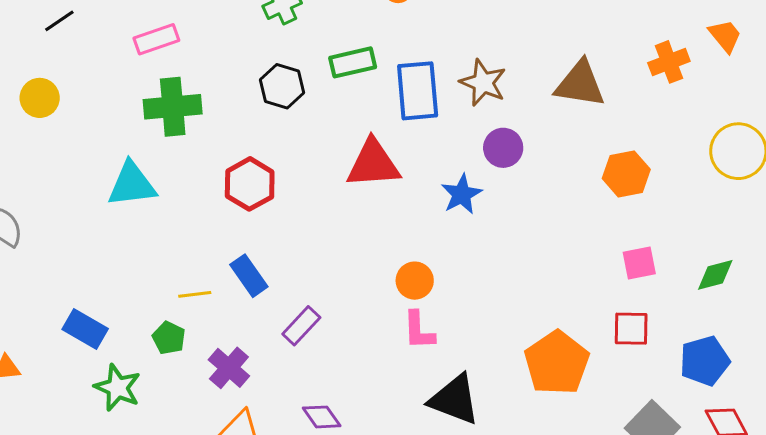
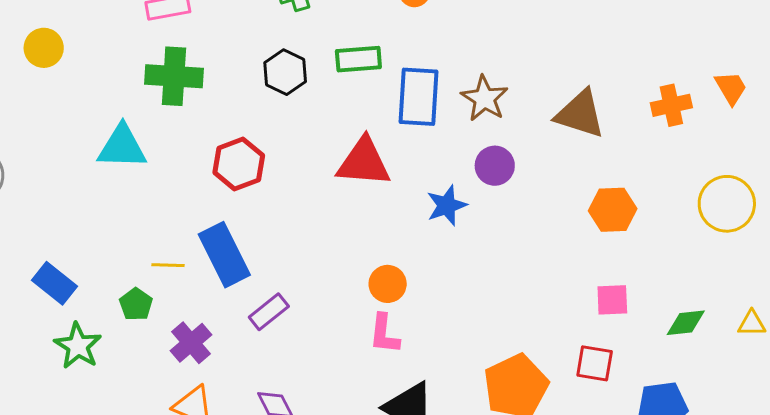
blue rectangle: (249, 276) -> (224, 255), size x1.5

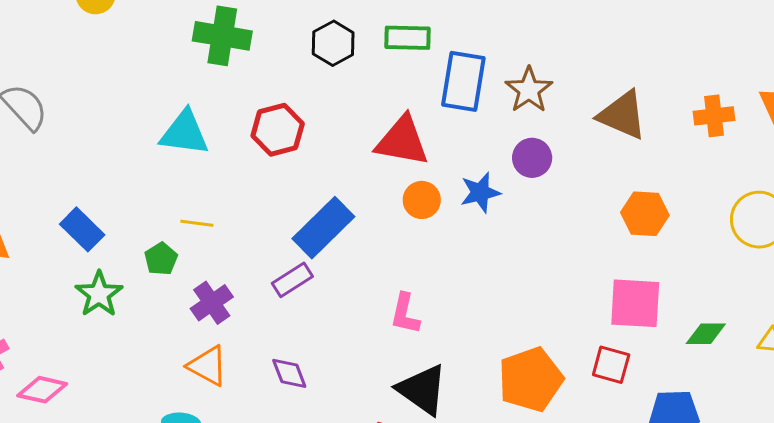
cyan triangle: (122, 147) -> (184, 133), moved
blue rectangle: (224, 255) -> (323, 228), moved, turned 66
orange circle: (388, 284) -> (422, 200), moved
pink square: (612, 300) -> (635, 303), size x1.6

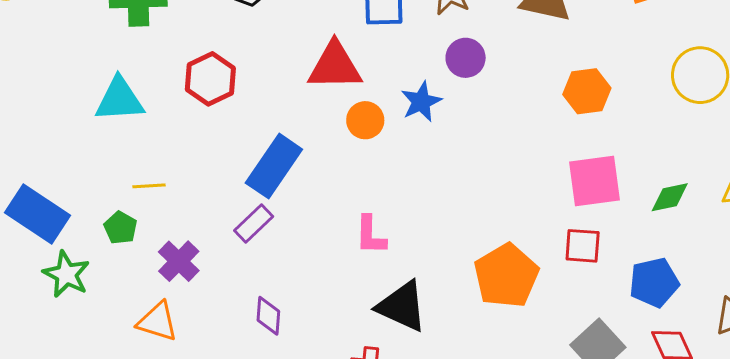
blue rectangle: (82, 229) -> (37, 214), size x1.4
orange triangle: (208, 366) -> (157, 322), moved
purple diamond: (289, 373) -> (268, 316), turned 36

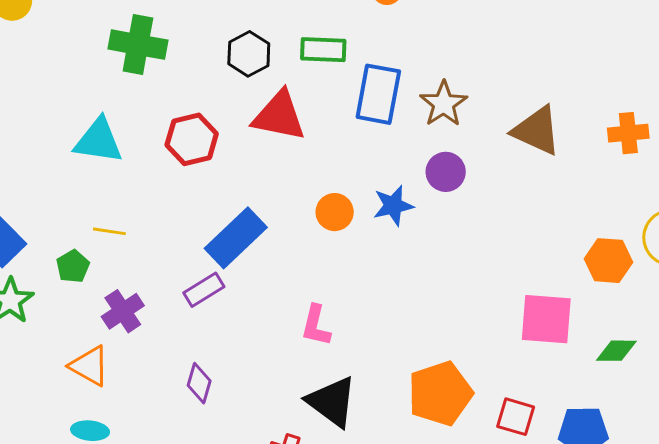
red triangle: (335, 66) -> (279, 116), moved
orange hexagon: (587, 91) -> (608, 261), moved
red square: (583, 246) -> (516, 417), moved

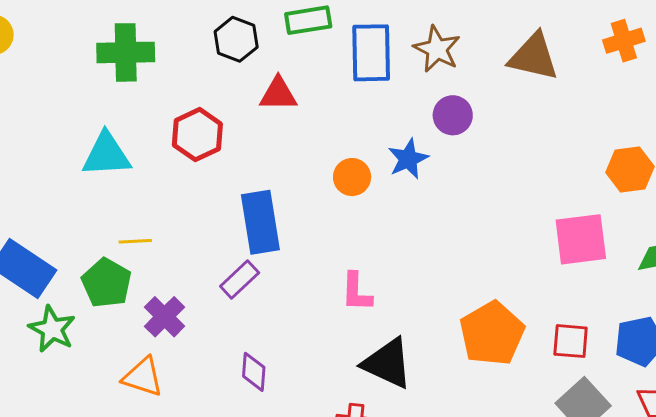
red triangle: (279, 116) -> (278, 94), size x0.7
blue rectangle: (236, 238) -> (260, 222), turned -44
green pentagon: (73, 266) -> (107, 283), size x1.5

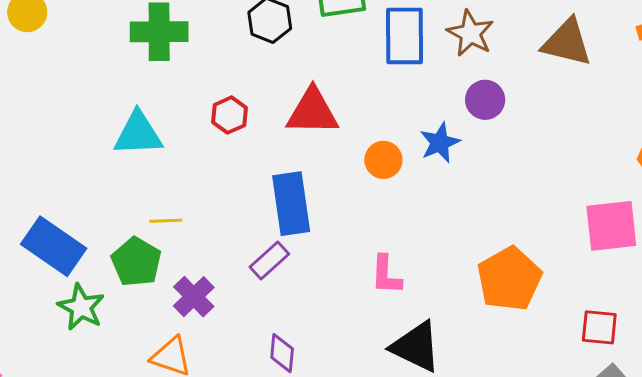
red triangle: (278, 94) -> (312, 112), moved, size x1.4
red hexagon: (197, 135) -> (230, 115), size x0.7
orange pentagon: (492, 333) -> (509, 279), moved

